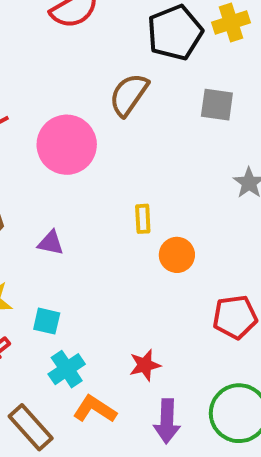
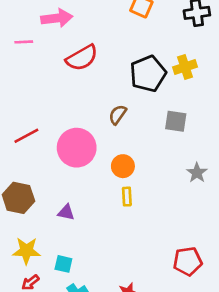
brown semicircle: (129, 95) -> (118, 115), size x0.7
orange circle: (177, 255) -> (123, 166), moved

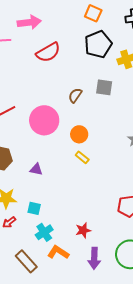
black pentagon: (148, 74) -> (98, 44), moved
gray square: (176, 121) -> (104, 87), moved
yellow rectangle: (127, 197) -> (82, 157), turned -48

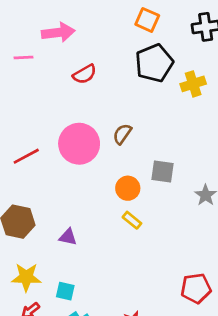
red semicircle: (48, 52) -> (85, 74), size x0.7
gray square: (104, 87) -> (163, 172), moved
pink circle: (44, 120) -> (79, 144), moved

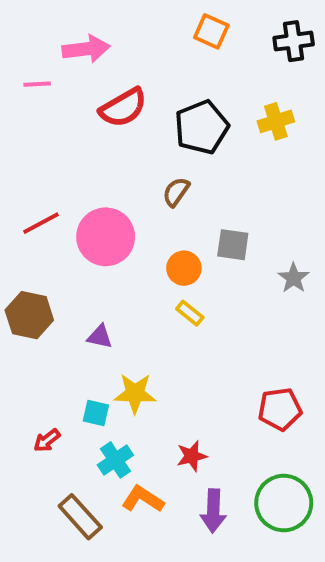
black pentagon: (154, 63) -> (202, 127), moved
red semicircle: (85, 74) -> (123, 108), size x1.4
pink circle: (79, 144) -> (106, 237), moved
yellow star: (26, 277) -> (135, 393), moved

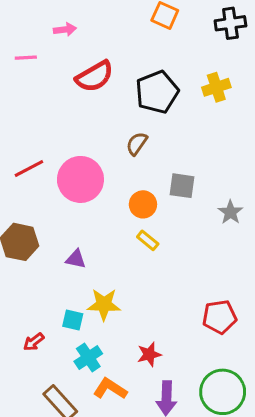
pink arrow: (86, 49) -> (65, 30), size x0.6

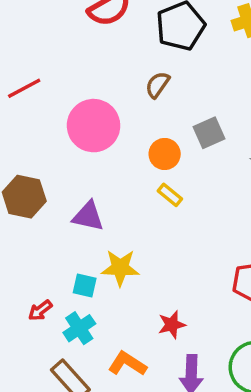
red line: (29, 169) -> (24, 88), moved
gray square: (182, 186) -> (209, 133), turned -32
purple triangle: (76, 259) -> (88, 216), size x1.4
cyan cross: (88, 357) -> (79, 328), moved

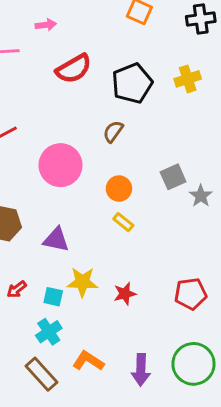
gray square: (209, 133) -> (173, 177), moved
red arrow: (40, 310) -> (17, 289), moved
red star: (172, 325) -> (125, 294), moved

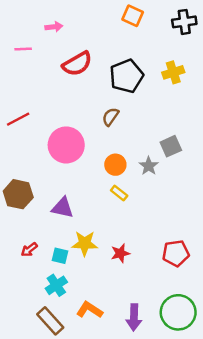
gray square: (173, 177) -> (171, 146), moved
gray star: (201, 196) -> (149, 166), moved

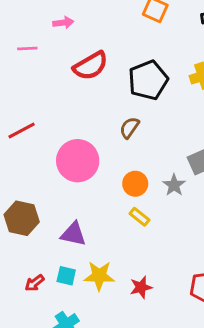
cyan square: (60, 256) -> (66, 276), moved

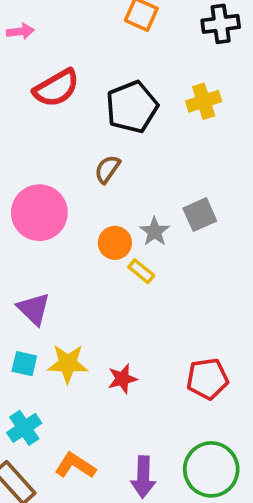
gray star: (174, 185) -> (155, 232), moved
yellow rectangle: (140, 217) -> (141, 271), moved
purple triangle: (73, 234) -> (34, 309), turned 32

